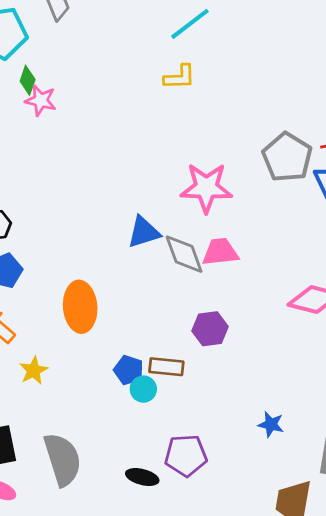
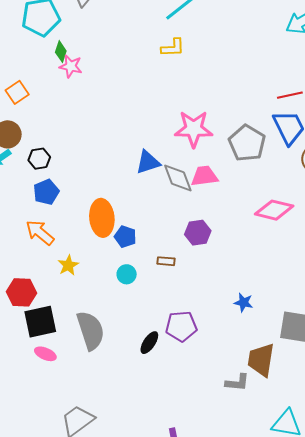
gray pentagon: (287, 157) -> (247, 143), moved
brown rectangle: (166, 367) -> (166, 261), size x0.7
blue pentagon: (129, 370) -> (125, 237), moved
cyan circle: (143, 389) -> (127, 274), moved
black ellipse: (142, 477) -> (149, 343), turned -70

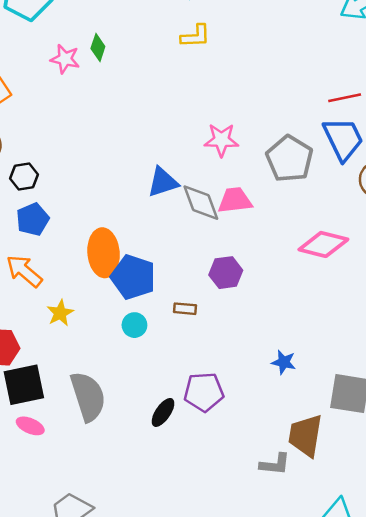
green diamond: (61, 52) -> (98, 47), moved
pink star: (194, 129) -> (221, 140), size x0.7
blue pentagon: (125, 237) -> (133, 277), size x1.6

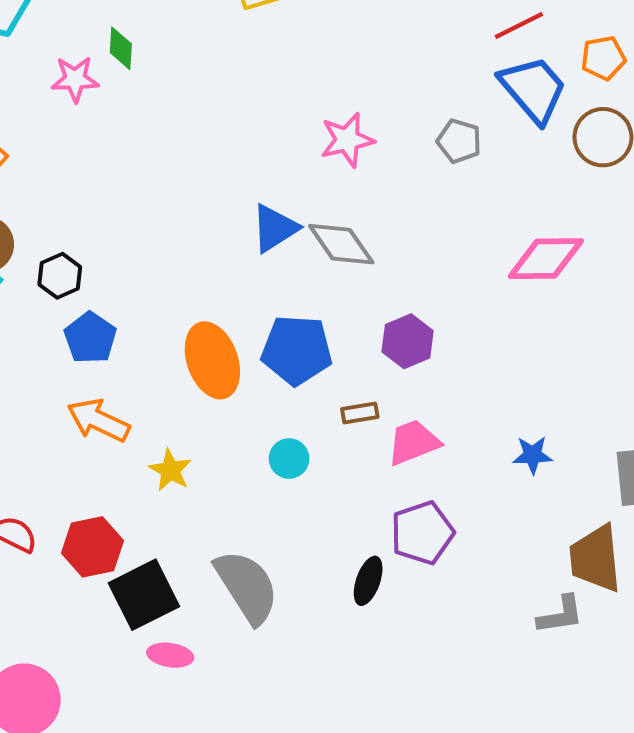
gray pentagon: (289, 159) -> (459, 141), size x0.6
pink trapezoid: (235, 200) -> (413, 442), moved
blue pentagon: (133, 277) -> (297, 350), moved

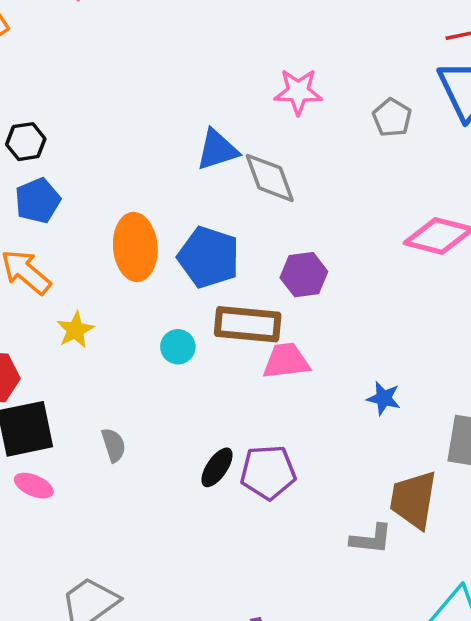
brown rectangle: (360, 413) -> (248, 324), size x2.0
purple pentagon: (422, 533) -> (268, 472), moved
gray semicircle: (247, 587) -> (114, 445), size x0.5

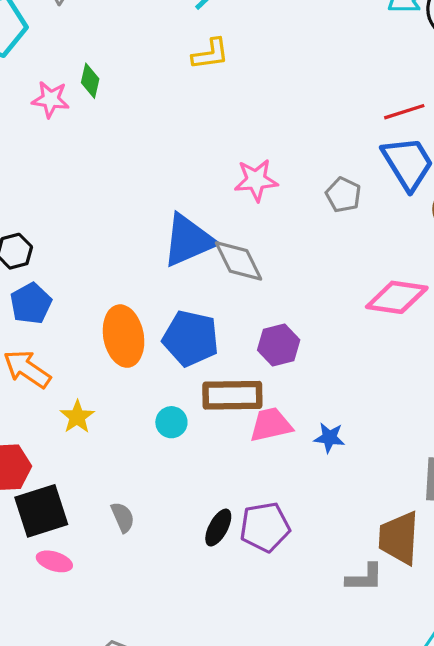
blue triangle: (217, 150) -> (188, 240), size x1.4
blue star: (384, 398) -> (329, 438), moved

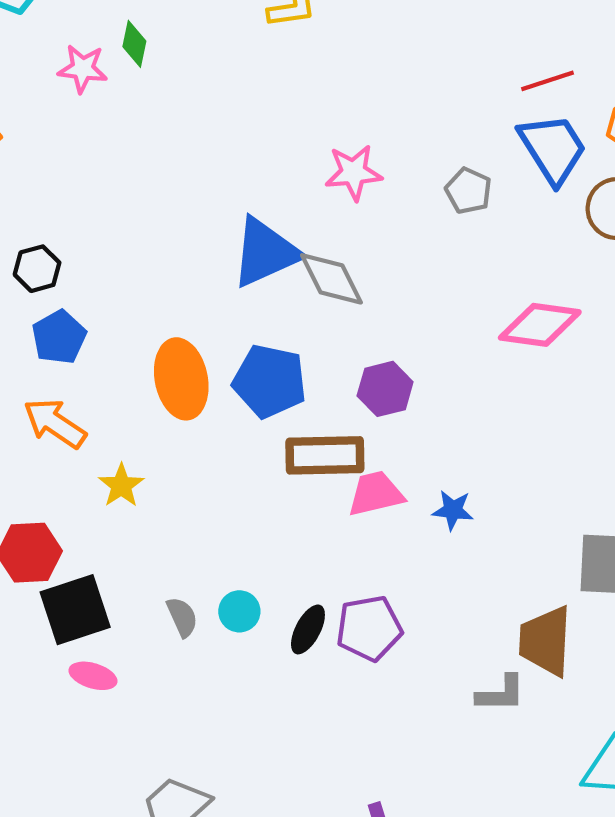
cyan circle: (171, 422) -> (239, 611), moved

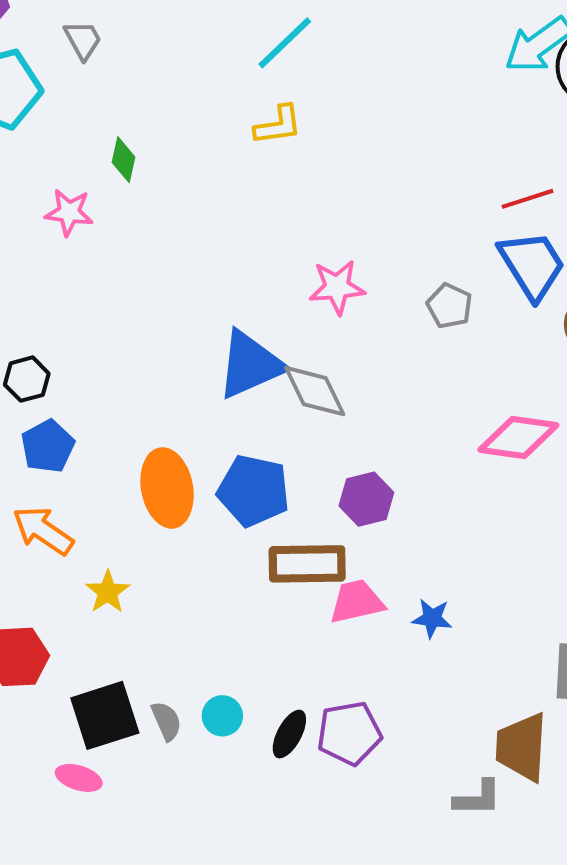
pink star: (83, 69) -> (69, 212), moved
black square: (75, 610) -> (105, 715), moved

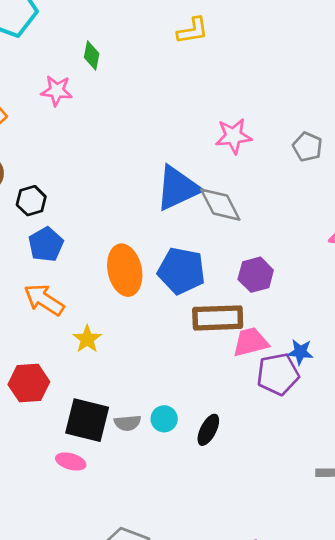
black square: (105, 715) -> (87, 420), turned 33
gray semicircle: (166, 721) -> (127, 423), turned 110
purple pentagon: (349, 733) -> (278, 374), moved

